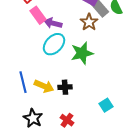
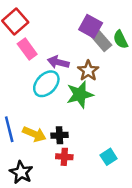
brown star: (89, 22) -> (88, 71), moved
purple arrow: (53, 23) -> (58, 62), moved
red cross: (67, 120) -> (64, 157), moved, turned -32

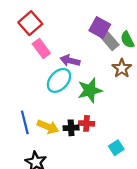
brown star: (88, 71) -> (122, 68), moved
red cross: (64, 157) -> (87, 123), moved

